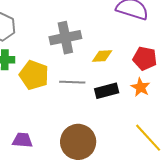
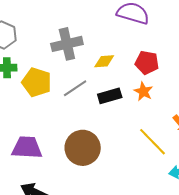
gray line: (72, 82) -> (75, 88), turned -35
purple trapezoid: (22, 140) -> (27, 148), size x1.5

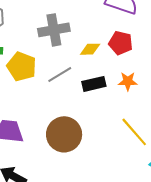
red pentagon: (147, 63) -> (121, 43), moved
orange star: (143, 91) -> (128, 81), turned -30

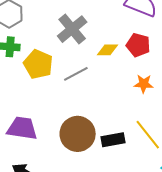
gray cross: (54, 30) -> (72, 29), turned -32
black rectangle: (94, 84) -> (113, 140), moved

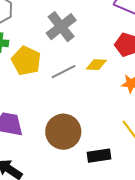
yellow diamond: (107, 50) -> (96, 65), moved
black rectangle: (113, 140) -> (99, 156), moved

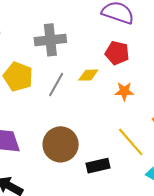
gray cross: (61, 27) -> (50, 40), turned 36
gray line: (63, 72) -> (56, 85), turned -30

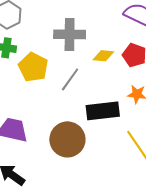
yellow diamond: (88, 75) -> (103, 56), moved
black rectangle: (98, 166) -> (103, 111), moved, size x1.4

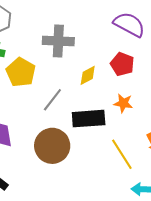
yellow diamond: (103, 56) -> (88, 75), moved, turned -35
gray line: (70, 79) -> (52, 100), moved

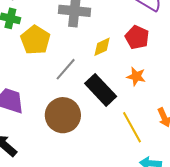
black rectangle: (89, 119) -> (101, 90), turned 48

